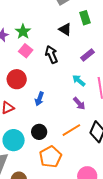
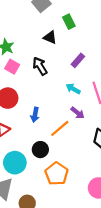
orange line: (71, 130) -> (60, 128), moved

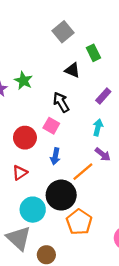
pink square: (12, 67) -> (51, 126), moved
cyan arrow: (73, 89) -> (98, 127), turned 72
black circle: (40, 150) -> (61, 195), size x1.6

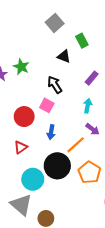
orange pentagon: (79, 222) -> (89, 172), moved

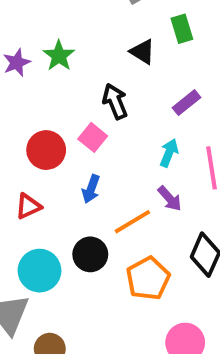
black circle: (57, 166) -> (90, 254), size x0.7

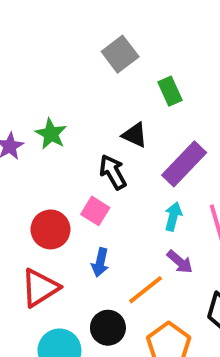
black triangle: (142, 52) -> (135, 135), moved
purple rectangle: (186, 103) -> (184, 164), size x1.6
red triangle: (28, 206) -> (40, 288), size x1.5

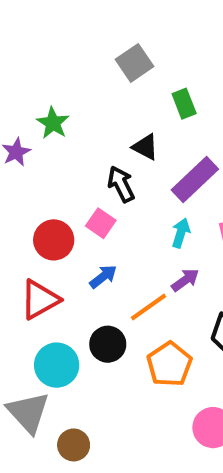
green star: (51, 134) -> (53, 123), moved
blue arrow: (100, 262) -> (103, 277), turned -144
purple arrow: (180, 262) -> (185, 280), turned -80

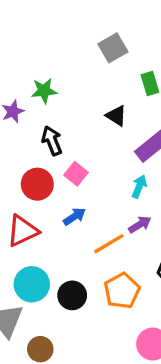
green star: (53, 123) -> (44, 91), turned 30
black arrow: (121, 184) -> (52, 141), moved
black circle: (108, 344) -> (72, 295), moved

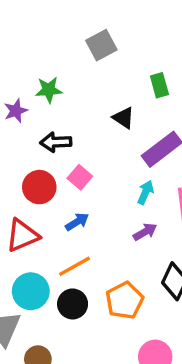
gray square: (113, 48) -> (101, 45), moved
black arrow: (52, 141) -> (56, 142), turned -72
orange line: (109, 244) -> (75, 266), moved

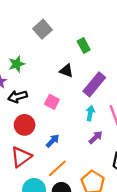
black arrow: (56, 142) -> (18, 97), moved
pink square: (80, 177) -> (52, 102), moved

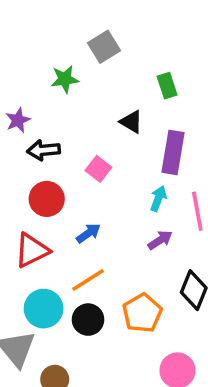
green star: (17, 64) -> (65, 79), moved
purple rectangle: (94, 84) -> (173, 152), turned -40

